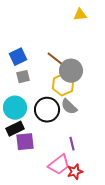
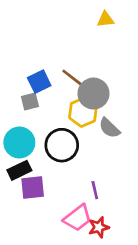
blue square: (18, 57) -> (39, 82), moved
gray semicircle: (69, 107) -> (109, 128), moved

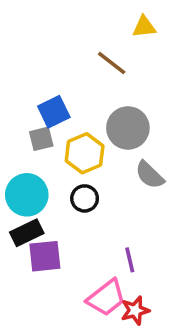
brown line: (72, 78) -> (112, 63), moved
yellow hexagon: (83, 112) -> (85, 153), moved
black circle: (62, 145) -> (85, 198), size x0.6

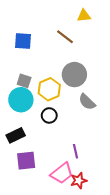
blue square: (54, 112) -> (23, 41), moved, turned 30
gray square: (41, 139) -> (24, 81), turned 32
cyan circle: (27, 195) -> (21, 100), moved
purple square: (45, 256) -> (26, 161), moved

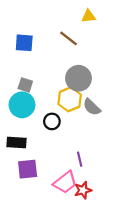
yellow hexagon: (49, 89) -> (70, 99), moved
black rectangle: (16, 135) -> (16, 143), turned 30

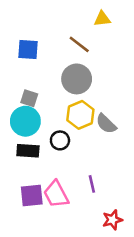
gray circle: (78, 78) -> (77, 79), moved
black rectangle: (16, 143) -> (28, 151), moved
pink trapezoid: (65, 182) -> (56, 194), moved, turned 100
red star: (83, 190) -> (112, 220), moved

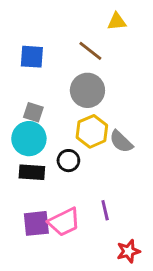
pink trapezoid: (56, 194) -> (64, 222), turned -88

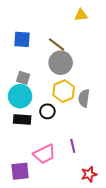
brown line: (90, 51) -> (57, 44), moved
gray semicircle: (121, 142) -> (84, 98), turned 54
purple square: (36, 223) -> (20, 171), moved

